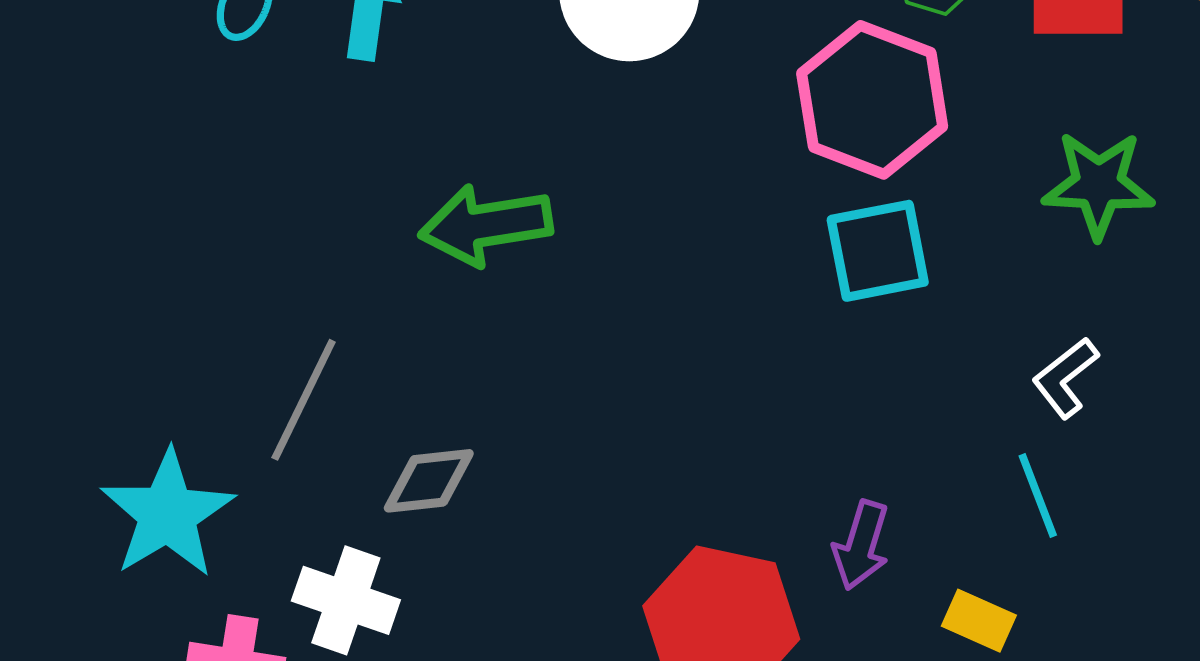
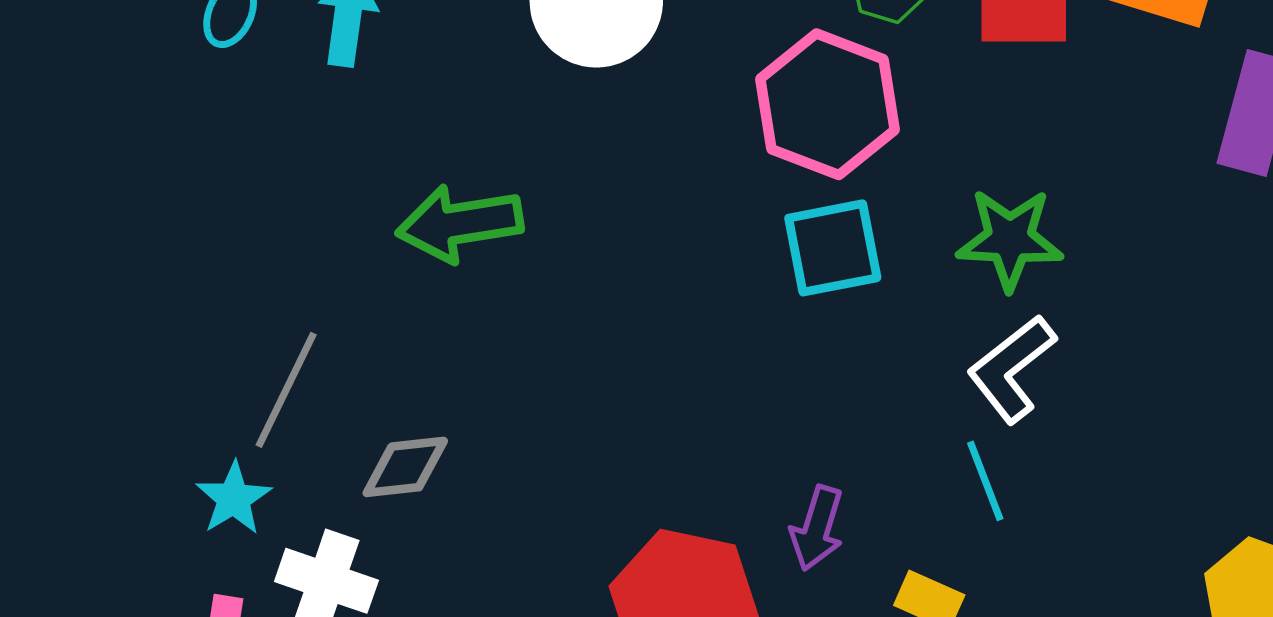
green star: (1098, 185) -> (1010, 239), moved
white L-shape: (1065, 378) -> (1012, 369), size x1.4
cyan star: (167, 514) -> (234, 498), moved, size x0.6

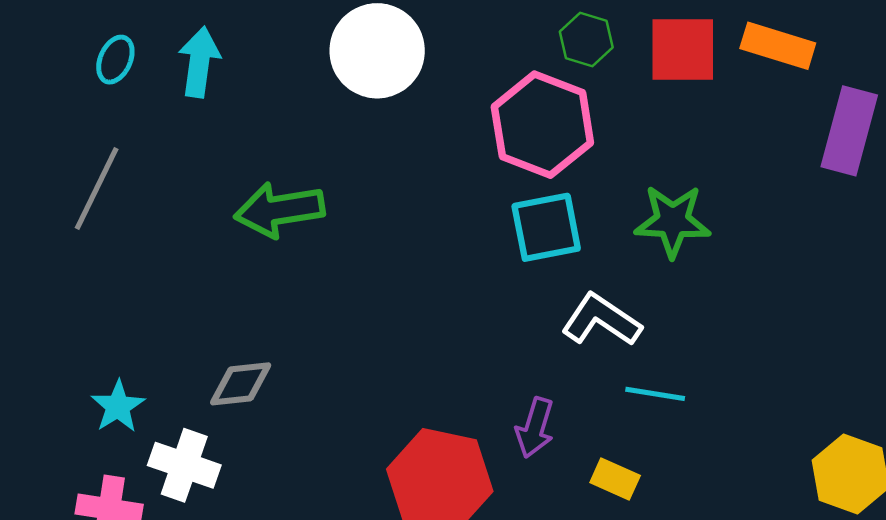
white L-shape: (1012, 369) -> (601, 320), moved, turned 72
gray line: (286, 390) -> (97, 189), moved
cyan line: (985, 481) -> (655, 394), turned -60

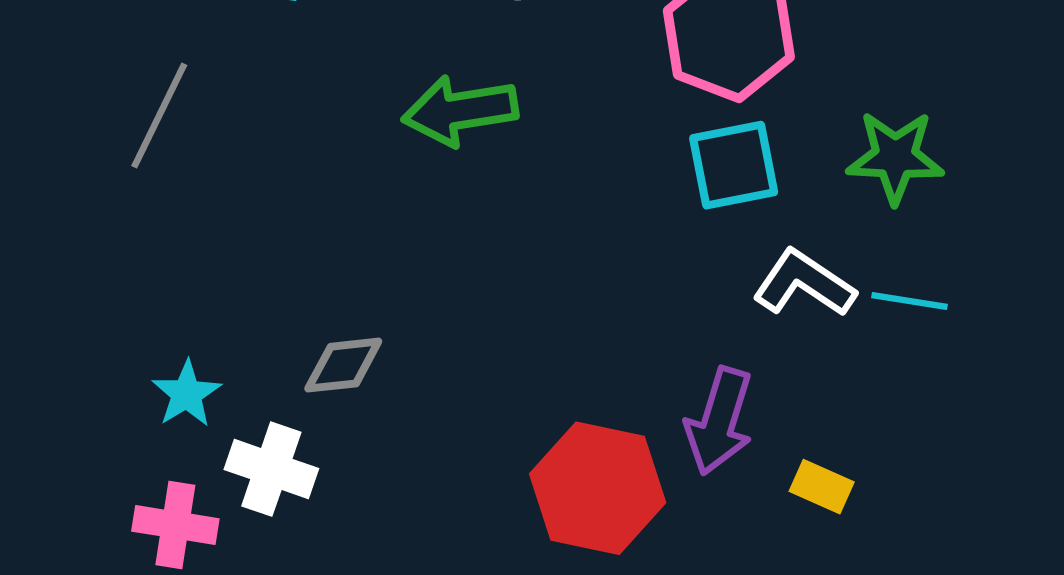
green arrow: (279, 210) -> (460, 111), moved
cyan line: (655, 394) -> (910, 301), moved
purple arrow: (535, 428) -> (719, 421), size x1.4

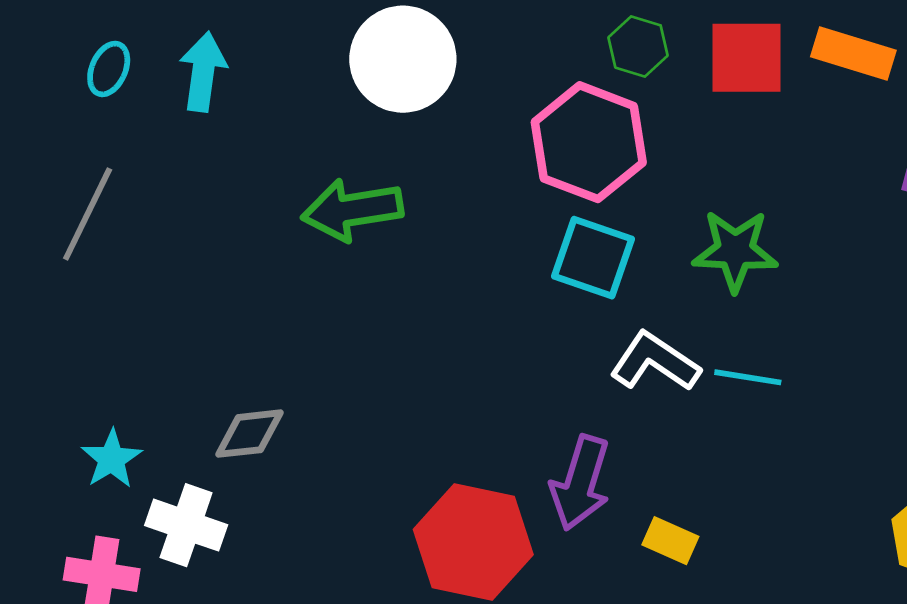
cyan square: (734, 165) -> (593, 258), turned 30

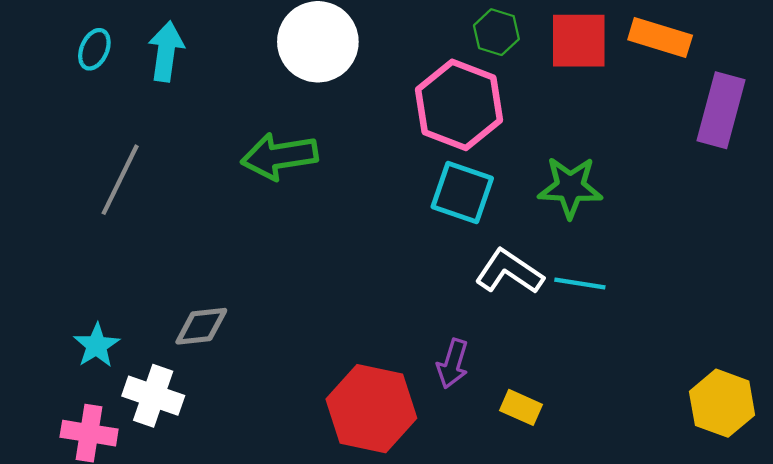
gray line: (88, 214) -> (120, 180), moved
purple arrow: (580, 483) -> (453, 364), size x0.7

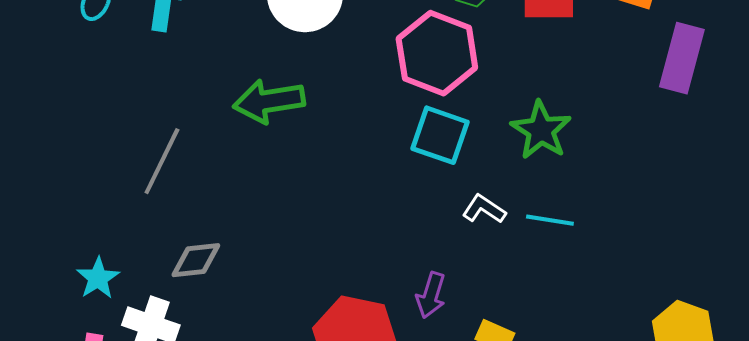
gray line: (120, 180) -> (162, 161), moved
green star: (570, 187) -> (541, 130), turned 30
white L-shape: (509, 272) -> (484, 209), size x0.7

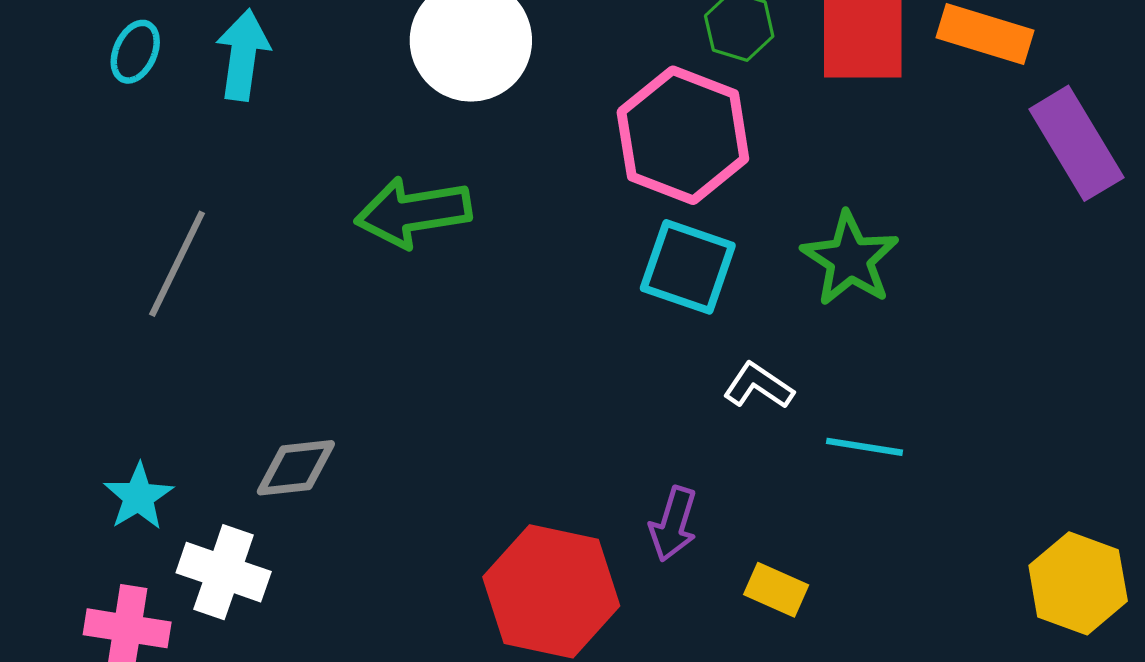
purple rectangle: (682, 58) -> (1076, 143), turned -46
gray line: (162, 161) -> (177, 264), moved
cyan line: (550, 220) -> (864, 447), moved

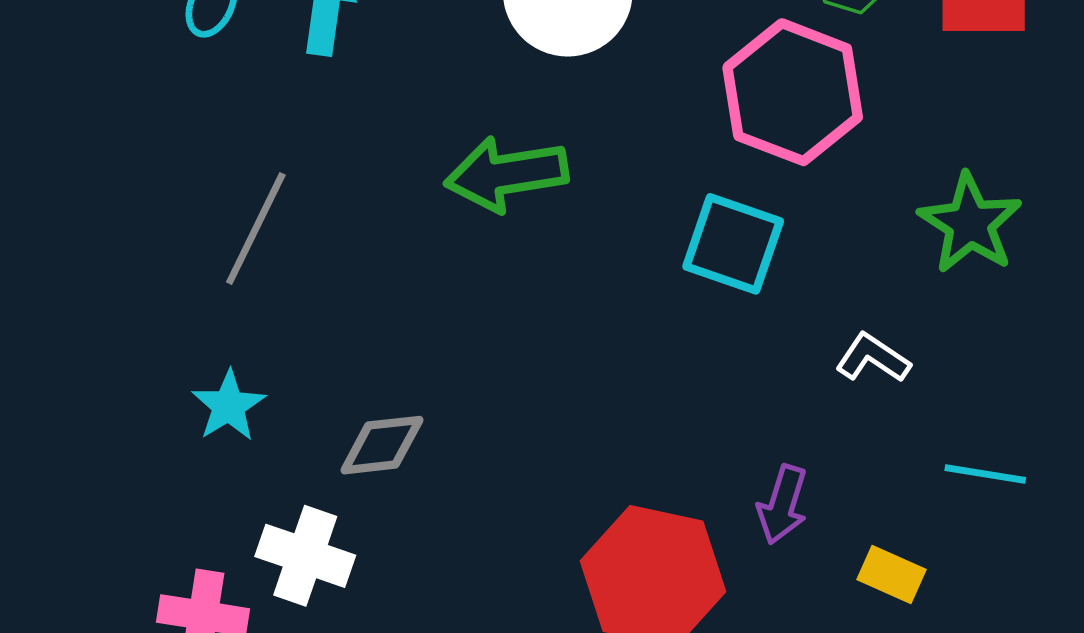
cyan square: (688, 267) -> (733, 244), moved
cyan line: (864, 447) -> (985, 474), moved
cyan star: (138, 497) -> (229, 406), moved

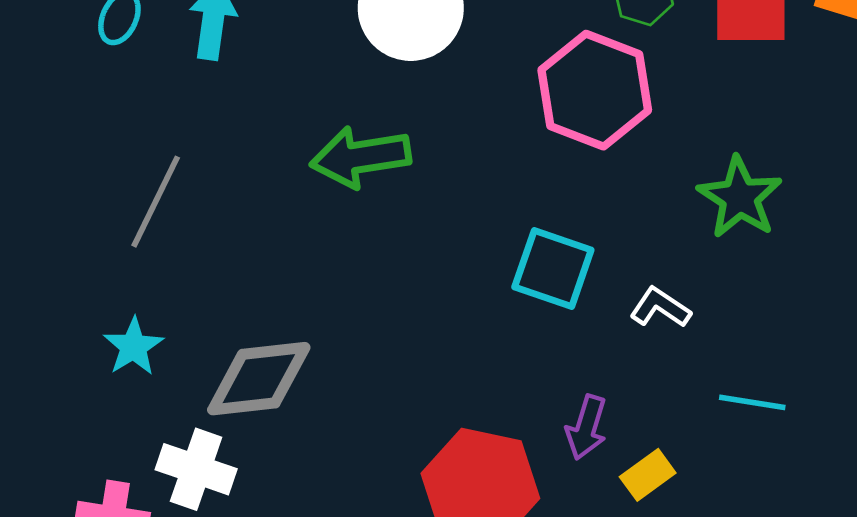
cyan square: (733, 244) -> (553, 269), moved
gray diamond: (382, 445) -> (259, 379), size x1.5
yellow rectangle: (892, 575) -> (648, 475), moved, turned -60

